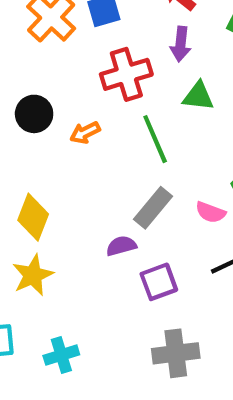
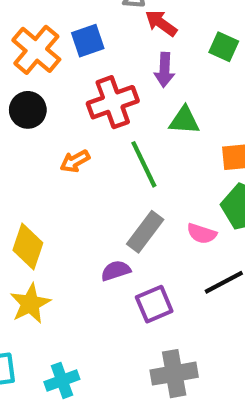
black circle: (34, 114) -> (28, 110), moved

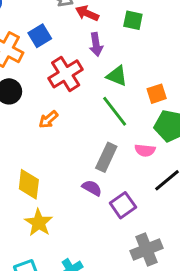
green triangle: (184, 120) -> (117, 76), turned 30
green line: (144, 164) -> (115, 111), moved
purple semicircle: (116, 271) -> (92, 188), turned 60

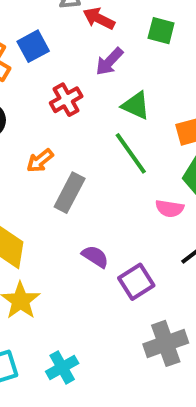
purple arrow: (96, 44) -> (109, 61), turned 50
red cross: (66, 74) -> (66, 100), size x0.7
gray rectangle: (106, 157) -> (70, 193), moved

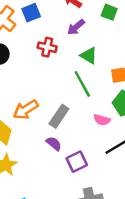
red cross: (66, 100) -> (47, 47), turned 36
orange arrow: (40, 161) -> (26, 110), moved, size x1.5
gray rectangle: (70, 193) -> (59, 116), moved

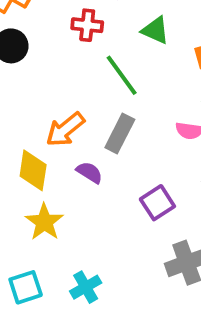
green line: (82, 84) -> (122, 75), moved
purple semicircle: (54, 144) -> (89, 172), moved

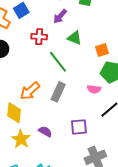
purple semicircle: (89, 172) -> (45, 132), moved
purple square: (157, 203) -> (79, 127), turned 30

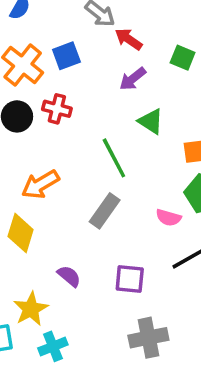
red cross: (39, 37) -> (57, 109), moved
orange arrow: (30, 91) -> (40, 184), moved
yellow star: (21, 139) -> (31, 309), moved

